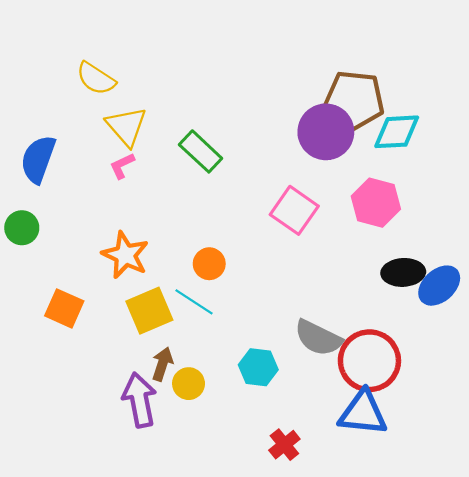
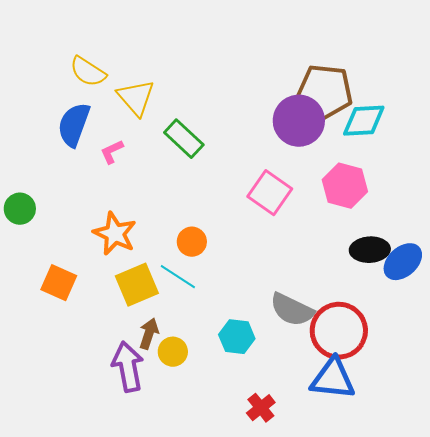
yellow triangle: (126, 126) -> (136, 98), moved
blue semicircle: (38, 159) -> (74, 125), moved

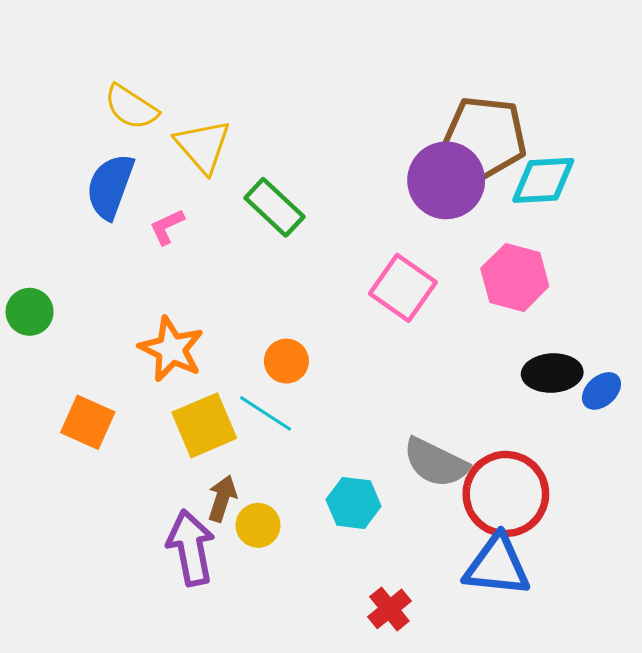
blue ellipse: (403, 262) -> (601, 391), size x0.7

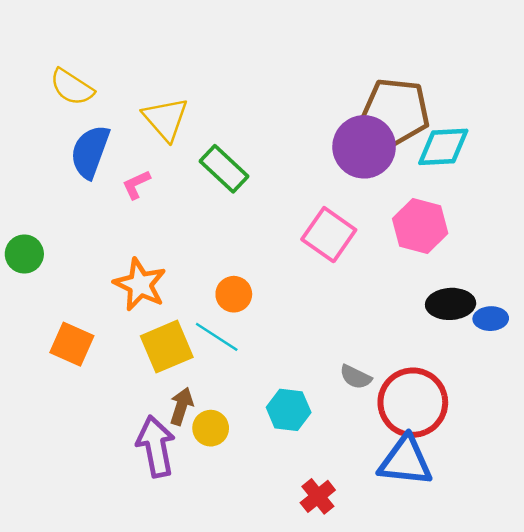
yellow semicircle: (131, 107) -> (72, 87), moved
blue ellipse: (601, 391) -> (491, 319), turned 40
gray semicircle: (436, 463) -> (356, 377), size x0.6

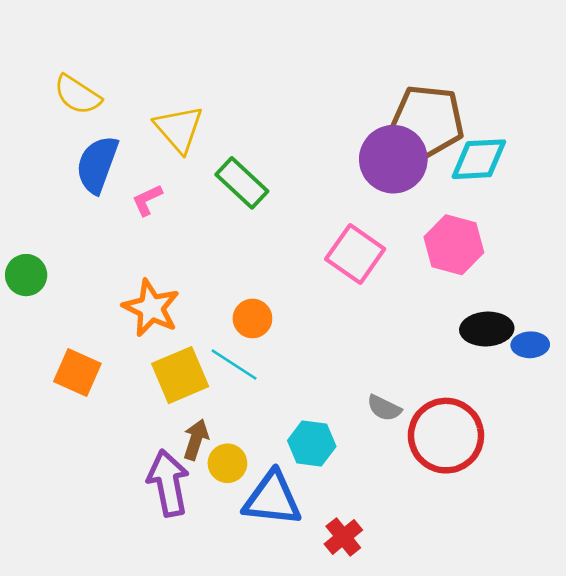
blue triangle: (405, 461) -> (272, 499), moved

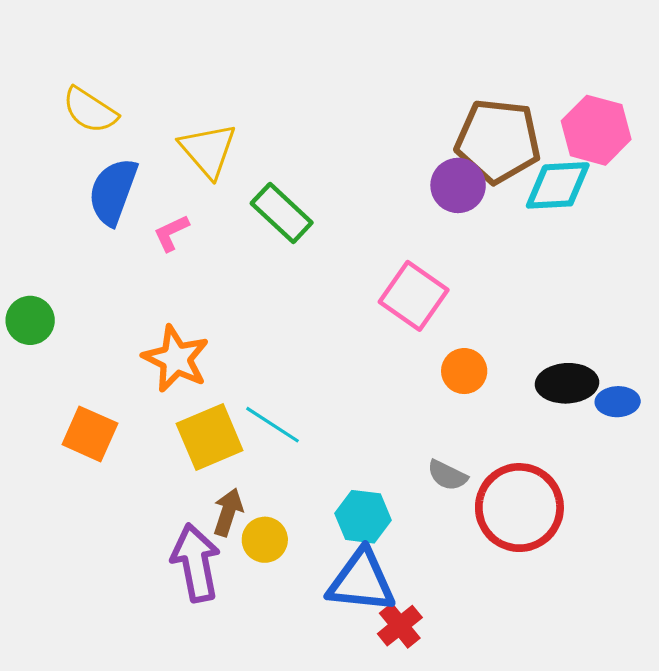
purple circle: (393, 159) -> (458, 185), size x0.7
pink hexagon: (454, 245) -> (596, 130), moved
orange circle: (252, 318) -> (464, 371), moved
blue triangle: (272, 499) -> (361, 581), moved

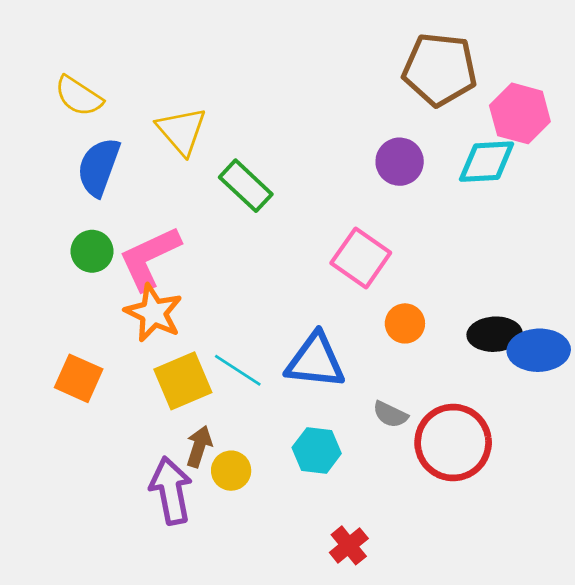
brown pentagon: (498, 141) -> (440, 69), moved
pink L-shape: (171, 233) -> (150, 258), moved, size x2.0
green circle: (30, 320) -> (92, 251), moved
blue ellipse: (618, 402) -> (539, 350), size x1.6
blue triangle: (361, 581) -> (315, 361), moved

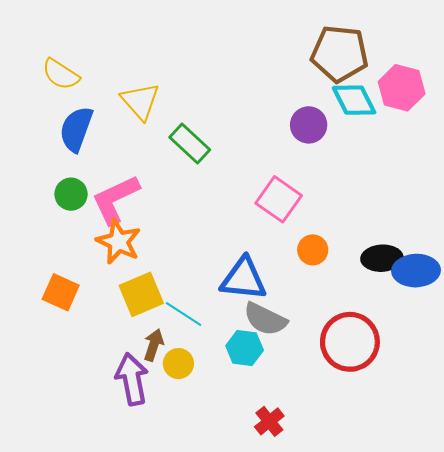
cyan diamond: (487, 162) -> (354, 100), moved, turned 66
cyan line: (238, 370) -> (184, 314), moved
gray semicircle: (390, 414) -> (265, 319), moved, size x1.6

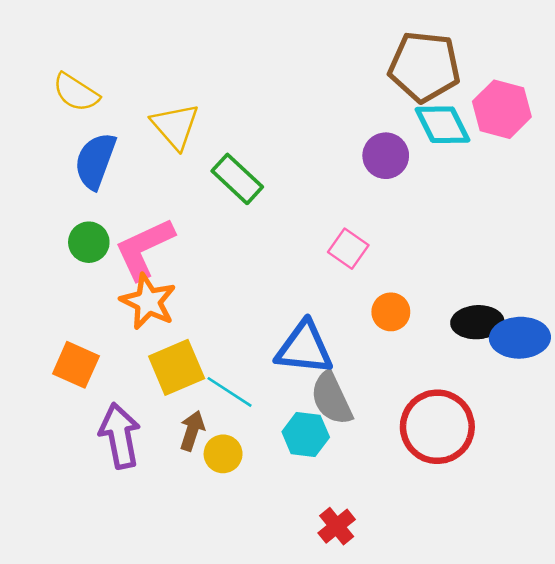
pink square: (279, 199) -> (348, 249), size x0.7
gray semicircle: (265, 319) -> (331, 398), turned 39
purple arrow: (132, 379) -> (120, 436), moved

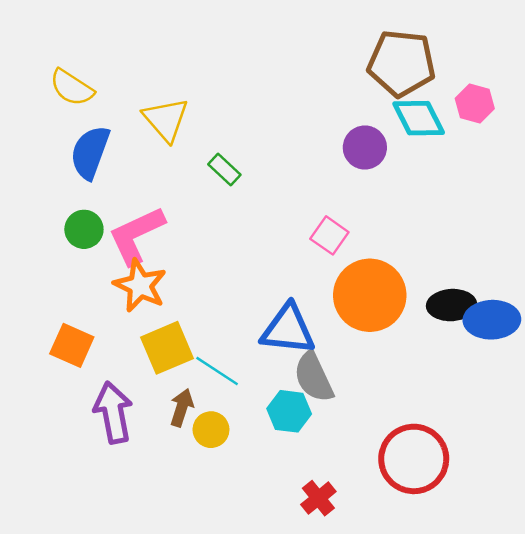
pink hexagon: (502, 109) -> (475, 104), size x0.7
green rectangle: (237, 179) -> (224, 169), size x0.7
orange circle: (391, 312) -> (370, 295), size x2.0
red circle: (437, 427) -> (414, 459), moved

